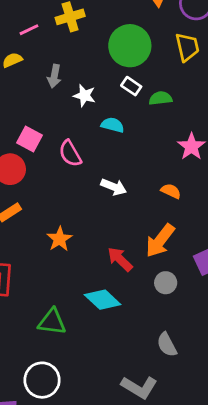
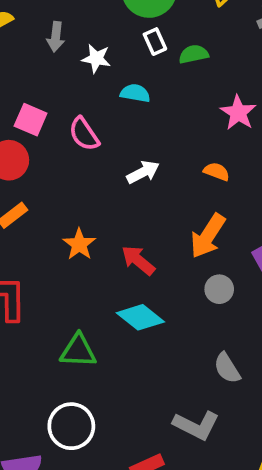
white rectangle: (131, 86) -> (155, 42), turned 36
white arrow: (114, 187) -> (143, 172), turned -45
red arrow: (120, 259) -> (138, 260), moved

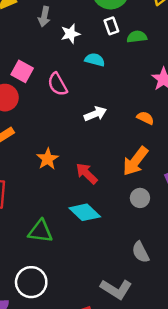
white star: (96, 59) -> (70, 34), turned -30

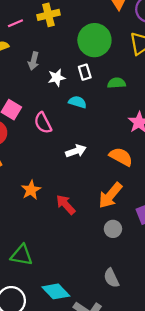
white rectangle: (111, 26) -> (85, 72), moved
orange semicircle: (145, 118) -> (121, 157), size x1.5
cyan diamond: (85, 212) -> (56, 291), moved

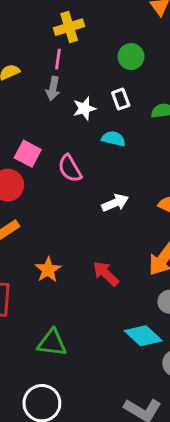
pink line: (15, 23) -> (58, 59), moved, turned -56
green circle: (94, 40) -> (131, 57), size x0.6
orange star: (31, 190) -> (48, 270), moved
cyan diamond: (56, 291) -> (143, 336), moved

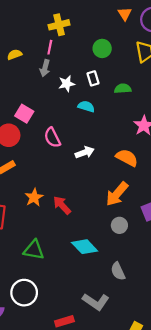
pink semicircle: (70, 168) -> (52, 138), moved
red arrow: (106, 274) -> (62, 205), moved
cyan diamond: (143, 336) -> (85, 247), moved

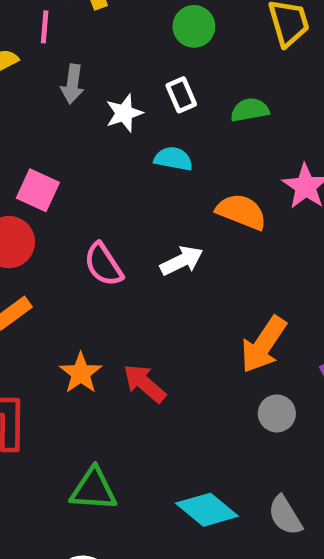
pink line: (50, 47) -> (45, 27), moved
pink semicircle: (52, 138) -> (103, 264), moved
orange semicircle: (127, 158) -> (241, 212), moved
cyan diamond: (85, 247) -> (207, 510), moved

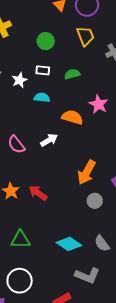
white rectangle: (181, 95) -> (43, 70), turned -56

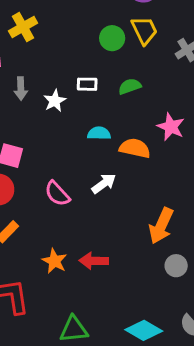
green circle: (46, 41) -> (112, 38), moved
cyan semicircle: (42, 97) -> (99, 133), moved
red arrow: (38, 193) -> (94, 261), turned -30

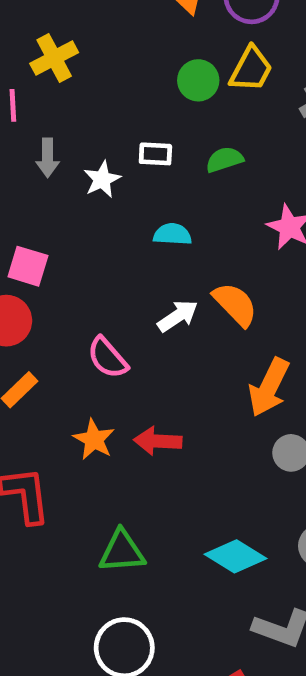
yellow trapezoid: (144, 30) -> (251, 69), turned 52
orange semicircle: (135, 148) -> (235, 304), moved, turned 32
pink semicircle: (57, 194) -> (107, 358), moved

